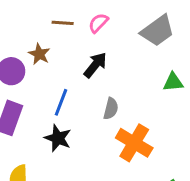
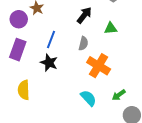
black arrow: (95, 65) -> (84, 15), moved
green triangle: (173, 82) -> (111, 28), moved

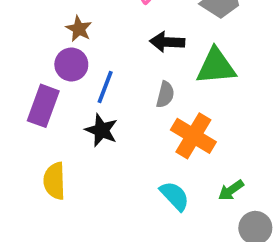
black arrow: (84, 15) -> (167, 42), turned -126
purple circle: (19, 19) -> (71, 65), moved
green triangle: (111, 28) -> (216, 66), size x1.6

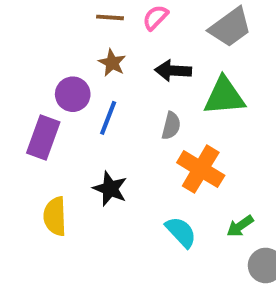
brown star: (79, 29) -> (112, 63), moved
black star: (101, 130) -> (110, 189), moved

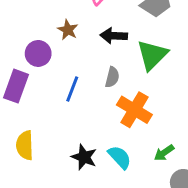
green triangle: (224, 96) -> (152, 55), turned -40
blue line: (108, 118) -> (72, 89), moved
black star: (110, 189) -> (84, 157), moved

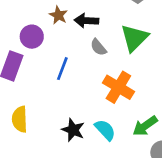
black arrow: (114, 36) -> (86, 21), moved
gray semicircle: (112, 77) -> (98, 47), moved, turned 126
green arrow: (164, 153) -> (145, 126), size x1.4

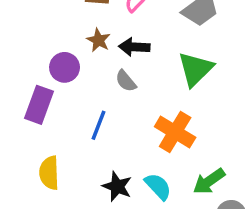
gray semicircle: (98, 47) -> (126, 81), moved
blue line: (62, 69) -> (99, 125), moved

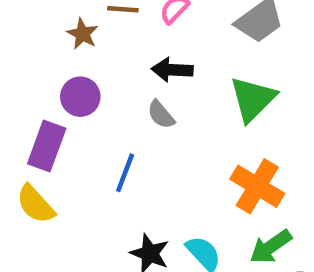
brown star: (99, 40) -> (83, 34), moved
orange cross: (175, 132) -> (257, 186), moved
yellow semicircle: (49, 173) -> (36, 204), moved, turned -40

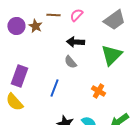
purple circle: (80, 97) -> (16, 26), moved
orange cross: (257, 186) -> (98, 91), moved, size x0.6

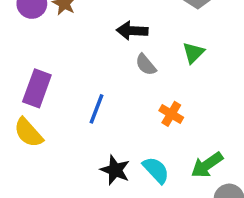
green triangle: (111, 55) -> (193, 53), size x0.6
gray semicircle: (70, 62) -> (146, 65), moved

